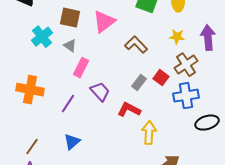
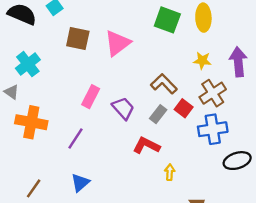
cyan cross: (42, 37) -> (28, 64), moved
brown L-shape: (136, 45) -> (164, 84), moved
gray triangle: (70, 46) -> (12, 92), moved
purple trapezoid: (100, 92) -> (123, 108), moved
yellow arrow: (149, 133) -> (170, 172), size x0.6

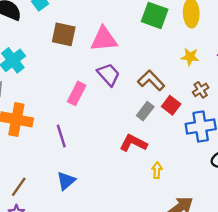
pink triangle: (117, 43) -> (104, 39), turned 32
brown cross: (213, 93) -> (201, 90), size x0.6
purple trapezoid: (123, 108) -> (109, 75), moved
purple line: (76, 138) -> (61, 136), turned -50

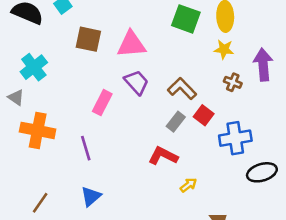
yellow star: (190, 57) -> (224, 49), moved
brown cross: (201, 90) -> (233, 82), moved, turned -35
yellow arrow: (157, 170) -> (188, 185), turned 49

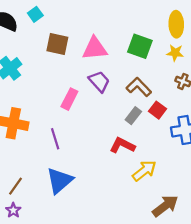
green square: (186, 19) -> (140, 46), moved
yellow arrow: (188, 185) -> (144, 171), size x1.6
blue triangle: (91, 196) -> (60, 181), size x1.5

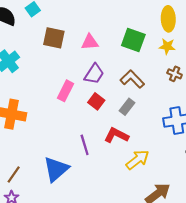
pink triangle: (95, 48) -> (90, 42), size x0.7
purple trapezoid: (99, 81) -> (94, 74), turned 75
red square: (158, 110) -> (96, 101), moved
purple line: (55, 139) -> (85, 145), moved

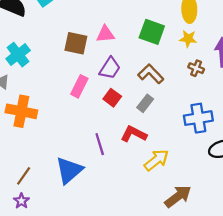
brown square: (54, 38) -> (76, 43), moved

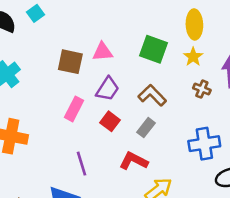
yellow star: (188, 39) -> (193, 57), turned 30
purple line: (100, 144) -> (81, 164), moved

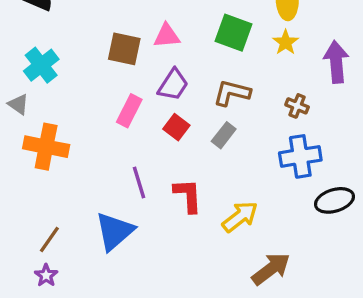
brown cross: (202, 89) -> (297, 106), moved
brown L-shape: (152, 95) -> (232, 93), turned -32
red L-shape: (134, 161) -> (188, 196), moved, turned 60

